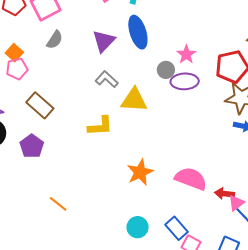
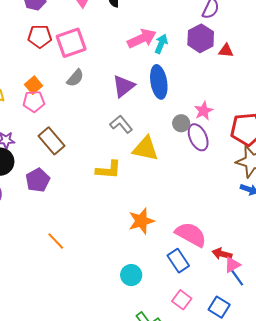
purple ellipse: (185, 81) -> (198, 137), turned 60
blue rectangle: (176, 228) -> (178, 261), moved

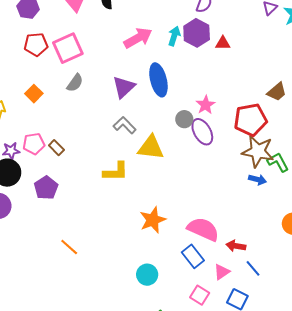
cyan arrow: (161, 44) -> (174, 36), moved
pink pentagon: (34, 101) -> (34, 144), moved
brown rectangle: (51, 141) -> (56, 148), size x0.6
pink triangle: (232, 265) -> (222, 272), moved

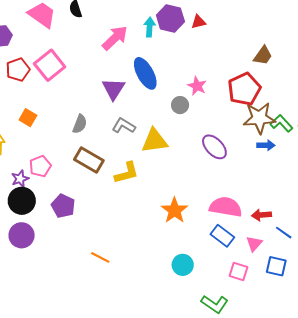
gray semicircle: (75, 83) -> (80, 124), moved
purple ellipse: (202, 132) -> (214, 147), moved
brown rectangle: (56, 148) -> (89, 160), moved, size x1.8

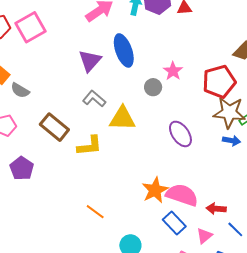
gray semicircle: (80, 124) -> (20, 90), moved, turned 90
orange star: (175, 210) -> (155, 190), moved
orange line: (100, 257) -> (95, 212), moved

